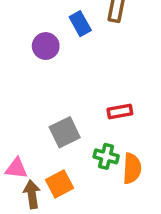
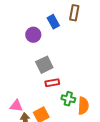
red rectangle: (120, 112) -> (52, 83), moved
gray square: (65, 132) -> (44, 65), moved

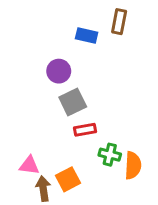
blue rectangle: (53, 22) -> (87, 36), turned -48
purple circle: (33, 35) -> (59, 71), moved

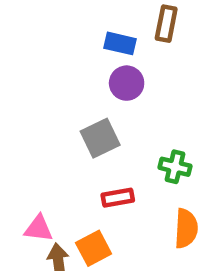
purple circle: (59, 71) -> (127, 83), moved
red rectangle: (85, 130) -> (118, 198), moved
green cross: (110, 155) -> (175, 167), moved

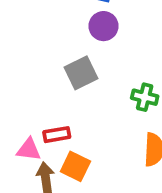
red rectangle: (118, 198) -> (57, 135), moved
orange square: (94, 248) -> (75, 166), turned -36

